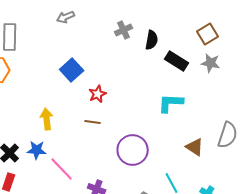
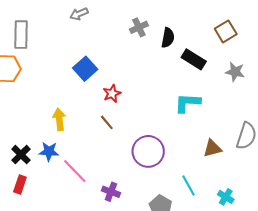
gray star: (211, 63) -> (235, 72), moved
brown line: (93, 122) -> (107, 122), turned 42
brown triangle: (195, 147) -> (212, 148), turned -48

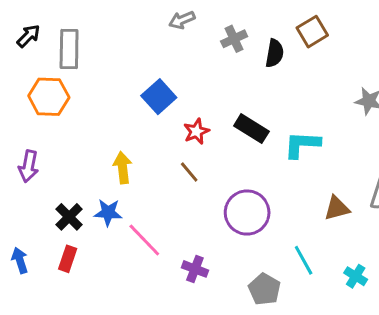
gray arrow: (79, 14) -> (182, 20), moved
brown square: (226, 31) -> (312, 32), moved
black rectangle: (194, 59) -> (251, 129), moved

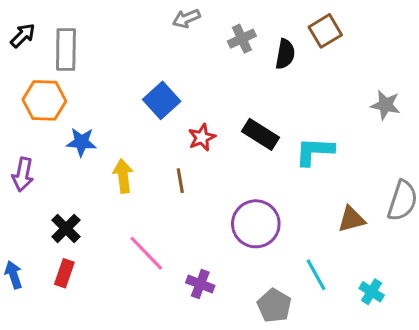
brown line: (189, 172) -> (180, 181), moved, turned 30
blue star: (108, 213) -> (81, 142), moved

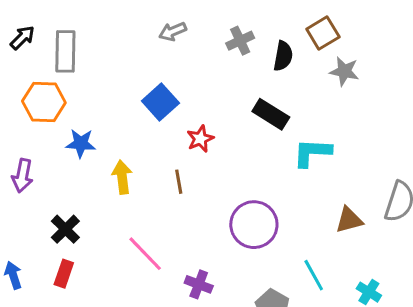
gray arrow: (186, 19) -> (173, 31), moved
gray star: (385, 105) -> (344, 71), moved
black rectangle: (260, 134) -> (271, 114), moved

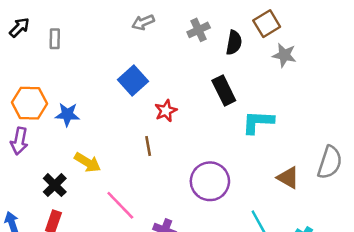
gray rectangle: (65, 51) -> (55, 39), size x0.6
orange hexagon: (44, 102) -> (29, 103), moved
black rectangle: (271, 114) -> (224, 90), turned 32
yellow arrow: (122, 177) -> (88, 162), moved, turned 128
brown triangle: (349, 220) -> (288, 178), turned 45

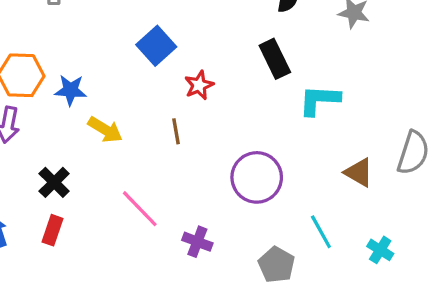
yellow arrow: (88, 162) -> (105, 130), moved

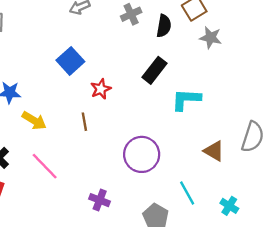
black rectangle: (275, 59) -> (154, 70), turned 64
pink line: (140, 209) -> (45, 166), moved

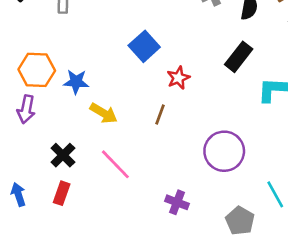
brown line: (84, 122) -> (160, 114), turned 30

